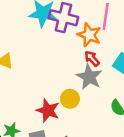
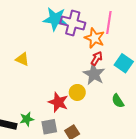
red arrow: (92, 59) -> (97, 58), turned 72

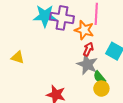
yellow circle: (77, 92) -> (101, 89), moved
green semicircle: (118, 101) -> (99, 77), moved

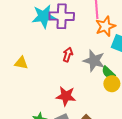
orange star: (84, 30) -> (105, 26), moved, turned -30
red arrow: (88, 49) -> (68, 55), moved

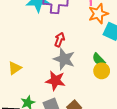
gray star: (94, 61) -> (64, 59), moved
yellow triangle: (21, 63) -> (15, 68), moved, turned -48

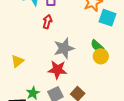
red arrow: (60, 40) -> (47, 22), moved
gray star: (64, 59) -> (64, 48), turned -30

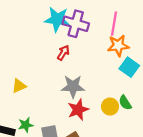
green semicircle: (97, 46) -> (125, 103), moved
red star: (57, 70) -> (78, 110), moved, turned 30

